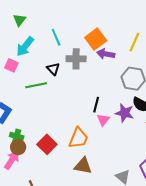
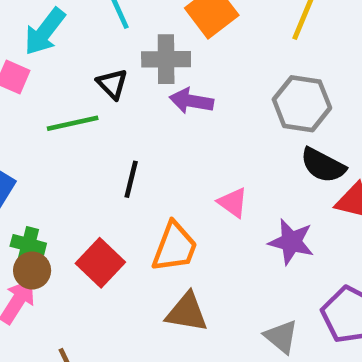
purple arrow: (106, 54) -> (191, 101), moved
black line: (96, 105) -> (131, 179), moved
purple star: (125, 113) -> (291, 242), moved
pink triangle: (103, 120) -> (233, 203), turned -32

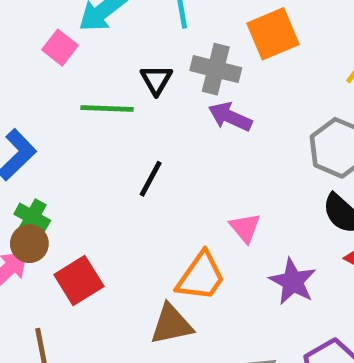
orange trapezoid: (175, 247) -> (201, 277), moved
red square: (100, 263) -> (79, 280), moved
brown triangle: (187, 312) -> (171, 324), turned -36

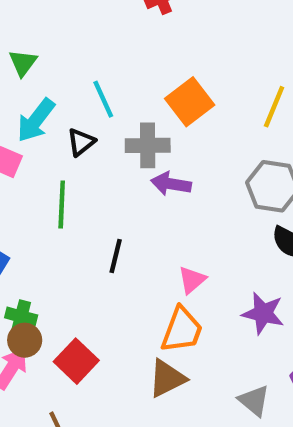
black triangle: (156, 80) -> (81, 142), moved, turned 36
green line: (107, 108) -> (62, 205), turned -75
pink triangle: (245, 228) -> (192, 280), moved, turned 44

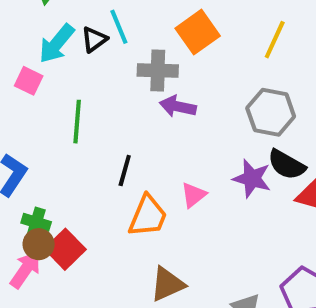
black triangle: (81, 142) -> (94, 39), moved
purple star: (263, 313) -> (252, 178), moved
orange trapezoid: (182, 330) -> (148, 216), moved
red square: (76, 361) -> (65, 249), moved

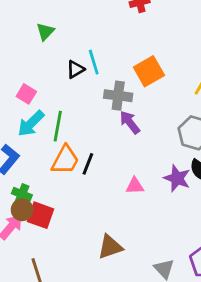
cyan arrow: (57, 44) -> (31, 124), moved
purple arrow: (178, 106) -> (130, 122), turned 35
pink triangle: (194, 195) -> (135, 186), turned 30
orange trapezoid: (148, 216) -> (65, 160), moved
red square: (65, 249) -> (40, 215), turned -32

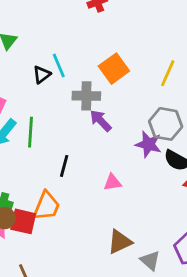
orange trapezoid: (65, 160) -> (47, 206), moved
purple star: (177, 178) -> (148, 144), moved
brown triangle: (110, 247) -> (120, 242), moved

